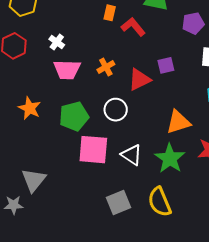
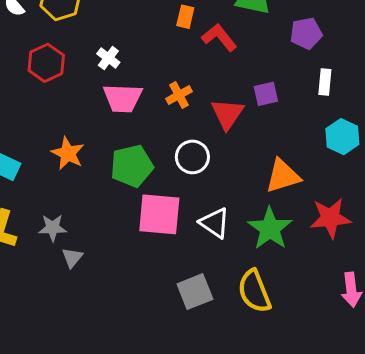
red triangle: (139, 80) -> (227, 114), turned -30
gray triangle: (34, 180) -> (72, 258), size x0.6
gray star: (14, 205) -> (53, 228), moved

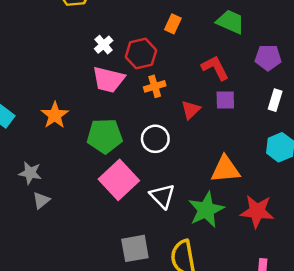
red L-shape: (219, 37) -> (215, 68), moved
red hexagon: (46, 63) -> (141, 54), moved
red triangle: (227, 114) -> (191, 110), size x0.7
pink square: (159, 214) -> (119, 180), turned 30

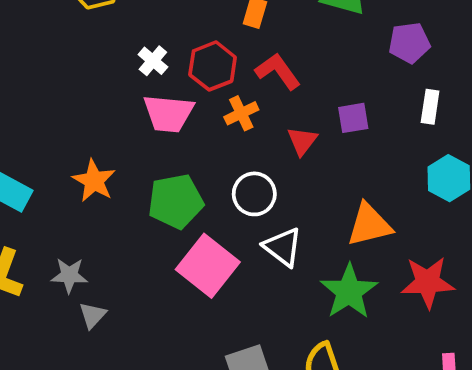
red L-shape: (215, 68) -> (278, 71), moved
white triangle: (162, 196) -> (283, 247), moved

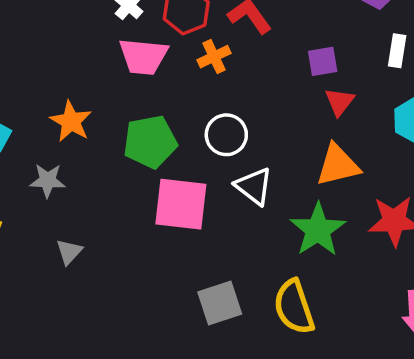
red triangle: (302, 141) -> (340, 102), moved
pink square: (208, 266) -> (181, 204), turned -32
gray star: (69, 275) -> (48, 181), moved

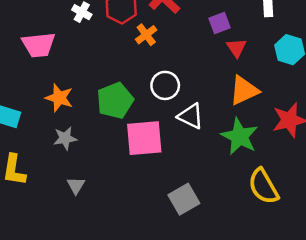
pink trapezoid: (143, 56) -> (39, 45), moved
gray star: (48, 181) -> (65, 138), moved
yellow semicircle: (294, 307) -> (263, 186), moved

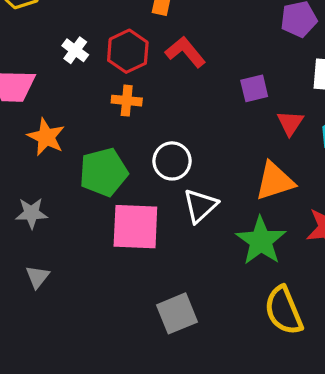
orange cross: (146, 35) -> (127, 101), moved, turned 35
red triangle: (236, 48) -> (290, 123), moved
orange star: (59, 98) -> (46, 137), moved
white triangle: (191, 116) -> (200, 206), turned 44

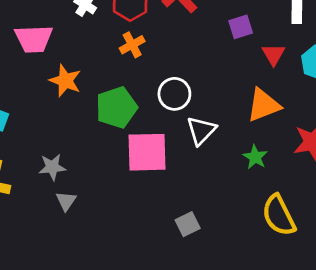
orange cross: (127, 101) -> (132, 45), turned -30
gray star: (31, 213) -> (52, 167), moved
green star: (261, 241) -> (255, 157), size x0.6
gray square: (177, 313) -> (188, 224), size x0.7

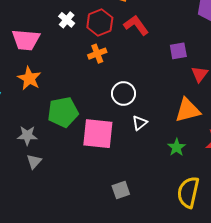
orange star: (65, 81) -> (29, 78), moved
green pentagon: (116, 107) -> (63, 112), moved
white triangle: (201, 131) -> (140, 123), size x0.7
yellow semicircle: (279, 215) -> (188, 192), turned 32

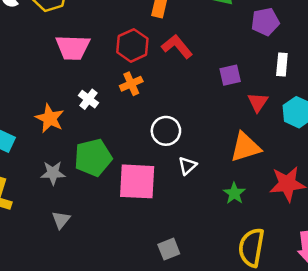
white cross: (67, 20) -> (88, 99), moved
pink trapezoid: (26, 40) -> (73, 48), moved
gray star: (27, 135) -> (53, 173), moved

